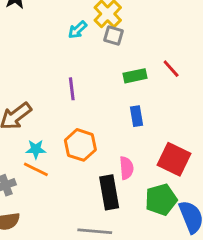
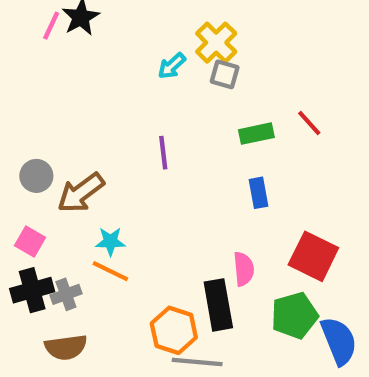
orange hexagon: (80, 145) -> (174, 330), moved

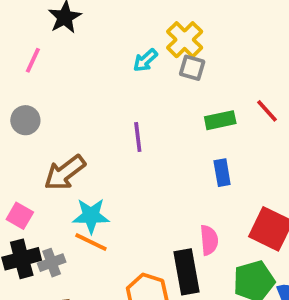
pink line: (51, 26) -> (33, 60), moved
gray circle: (36, 176) -> (25, 120), moved
cyan star: (110, 241) -> (91, 216), size x1.4

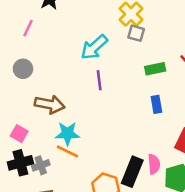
cyan arrow: (145, 60) -> (94, 47), moved, size x1.6
brown arrow: (65, 173) -> (50, 104), turned -132
pink semicircle: (209, 240) -> (154, 164), moved
black rectangle: (186, 272) -> (132, 172), turned 32

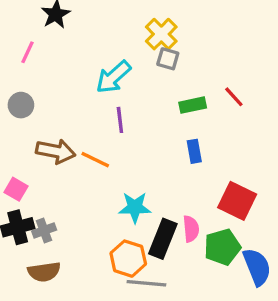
cyan star: (67, 134) -> (135, 207), moved
orange line: (67, 151) -> (95, 160), moved

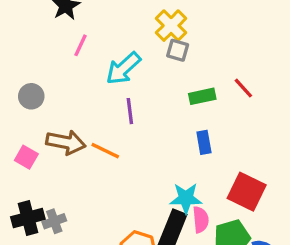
pink line: (28, 52) -> (81, 45), moved
pink square: (16, 189) -> (26, 157), moved
cyan star: (135, 207) -> (186, 198), moved

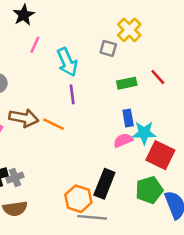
yellow cross: (171, 26) -> (129, 30), moved
cyan arrow: (123, 68) -> (67, 62), turned -72
cyan star: (186, 198) -> (144, 133), moved
pink semicircle: (201, 220) -> (123, 140), moved, turned -108

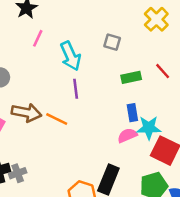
yellow cross: (129, 30) -> (156, 19), moved

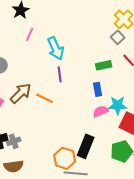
gray square: (112, 42) -> (118, 37), moved, turned 32
brown arrow: (26, 113) -> (21, 93), turned -55
blue rectangle: (132, 113) -> (98, 89), moved

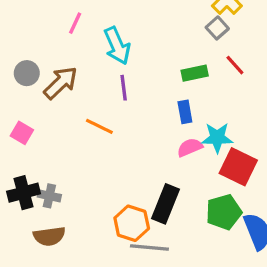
brown arrow: (21, 93) -> (61, 83), moved
gray cross: (14, 141) -> (49, 196), turned 32

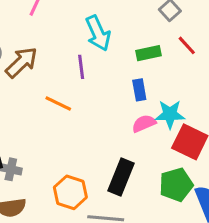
cyan arrow: (117, 46) -> (98, 33), moved
orange hexagon: (132, 223) -> (70, 192), moved

